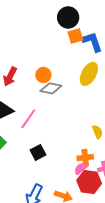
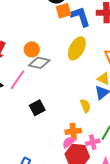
pink line: (28, 119) -> (17, 80), moved
black square: (38, 152) -> (37, 108), moved

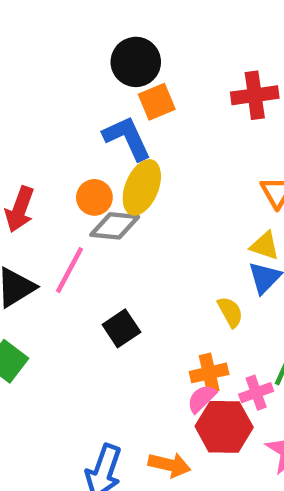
blue L-shape: (80, 17) -> (127, 138), moved
yellow ellipse: (77, 48) -> (142, 187), moved

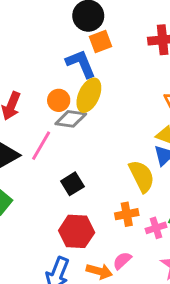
yellow semicircle: (230, 312) -> (142, 176), size x1.6
pink semicircle: (202, 399) -> (122, 261), moved
red hexagon: (224, 427) -> (77, 231), moved

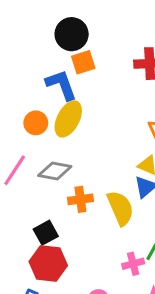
gray diamond: (71, 119) -> (55, 171), moved
black square: (72, 184) -> (46, 233), moved
orange cross: (127, 214) -> (80, 199), moved

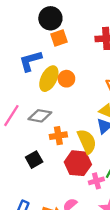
blue L-shape: (61, 85) -> (30, 61), moved, turned -85
orange circle: (36, 123) -> (66, 79), moved
red hexagon: (48, 264) -> (78, 163), moved

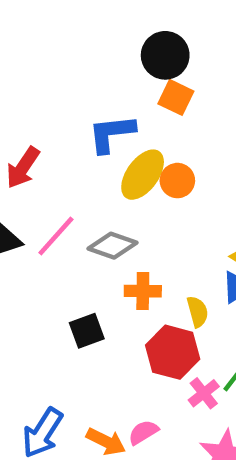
orange square: (59, 38) -> (176, 97), turned 35
yellow semicircle: (87, 141) -> (198, 312), size x0.6
pink cross: (96, 181) -> (204, 393), turned -32

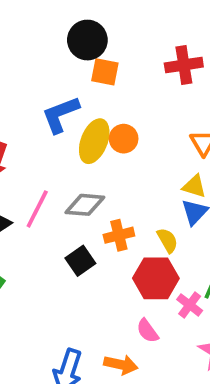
black square: (87, 331) -> (80, 261), moved
pink semicircle: (143, 432) -> (147, 331), moved, turned -80

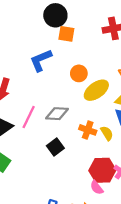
yellow ellipse: (94, 141) -> (96, 90), moved, turned 35
orange cross: (119, 235) -> (88, 130), moved, turned 35
red hexagon: (156, 278) -> (102, 170), moved

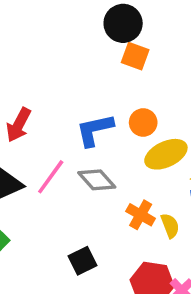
blue L-shape: (41, 60) -> (95, 130), moved
gray diamond: (57, 114) -> (97, 180), turned 35
black square: (55, 147) -> (82, 261), moved

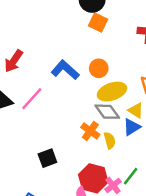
blue L-shape: (95, 130) -> (65, 70), turned 48
gray diamond: (97, 180) -> (107, 112), moved

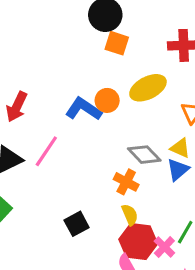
orange circle: (99, 68) -> (107, 100), moved
yellow ellipse: (112, 92) -> (148, 88), moved
yellow semicircle: (110, 140) -> (130, 215), moved

